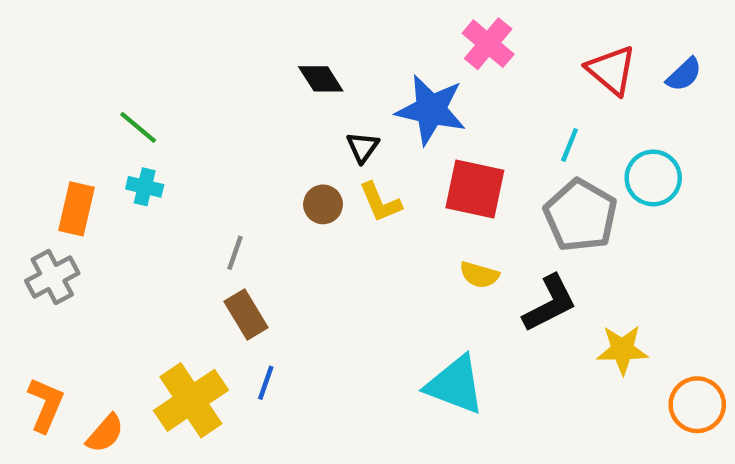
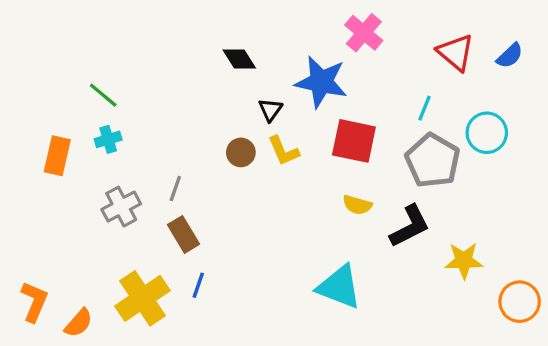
cyan cross: (145, 187) -> (108, 139), turned -30
gray cross: (52, 277) -> (121, 207), moved

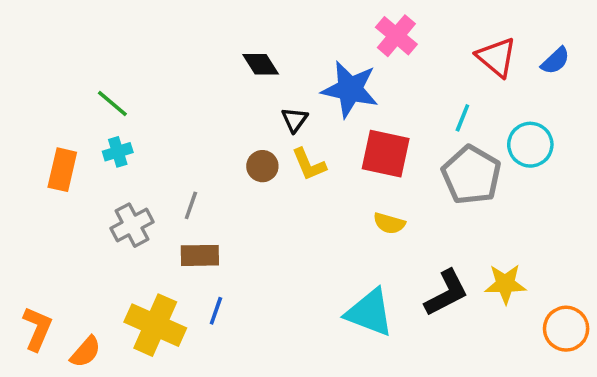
black L-shape: (410, 226) -> (446, 293), moved
brown rectangle: (183, 234) -> (200, 255), turned -60
yellow cross: (142, 298) -> (155, 325), turned -32

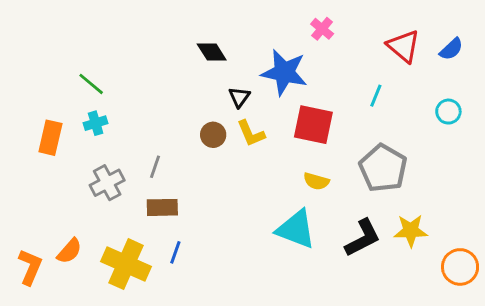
pink cross: (396, 36) -> (322, 29), size x0.7
cyan circle: (530, 145) -> (448, 112), moved, size x0.7
gray pentagon: (471, 175) -> (383, 168), moved
cyan triangle: (370, 313) -> (296, 229), moved
orange semicircle: (86, 352) -> (69, 251), moved

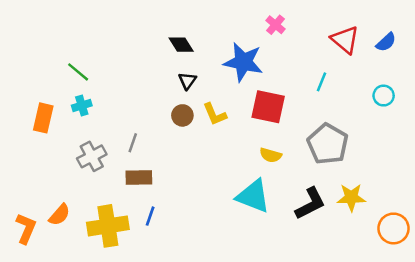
black triangle: (239, 97) -> (187, 81), moved
yellow cross: (126, 264) -> (108, 226), turned -33

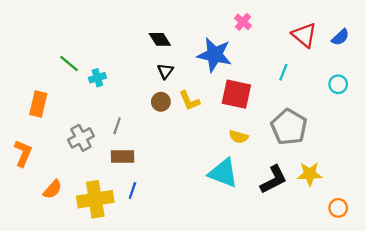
cyan cross: (82, 105) -> (97, 78), moved
orange L-shape: (26, 228) -> (23, 153), moved
orange circle: (394, 228) -> (338, 208), moved, size x0.7

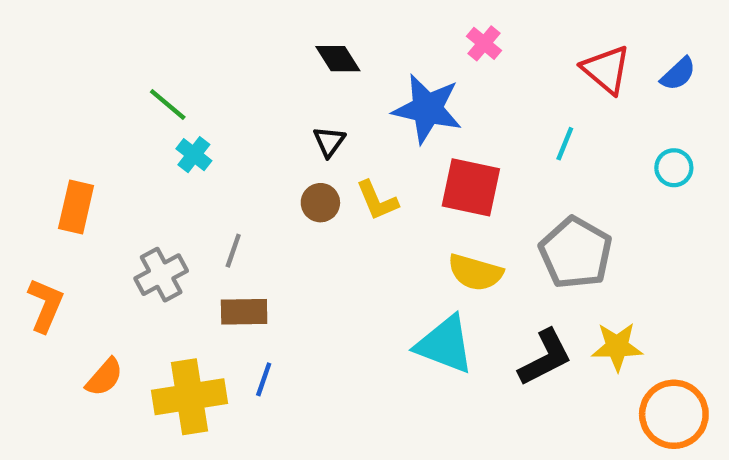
black diamond: (160, 39) -> (338, 59), moved
green line: (69, 63) -> (168, 104), moved
cyan cross: (97, 78) -> (194, 155), turned -35
yellow semicircle: (239, 137) -> (475, 272), size x1.4
orange circle: (338, 208) -> (674, 414), size x1.8

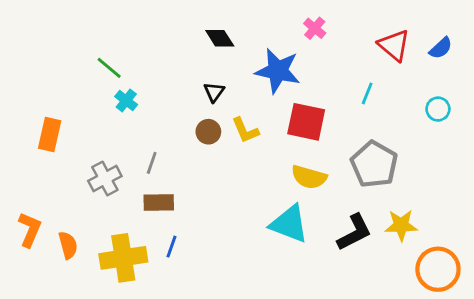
orange L-shape: (45, 305) -> (30, 230), moved
orange semicircle: (104, 377) -> (68, 245), turned -56

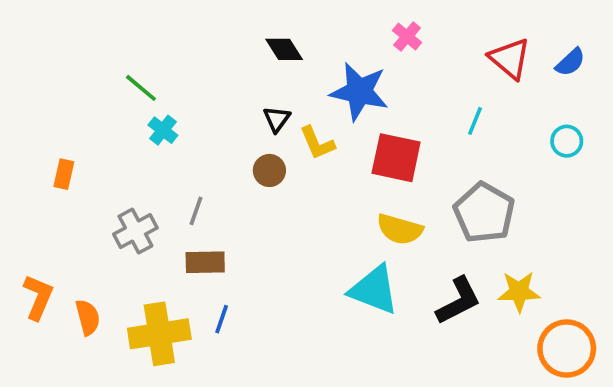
yellow L-shape: (245, 130) -> (317, 143), moved
orange rectangle: (50, 135) -> (64, 174), size x0.7

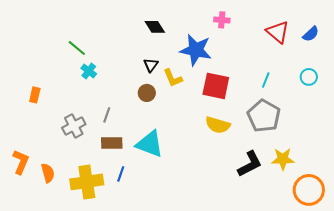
pink cross: (407, 37) -> (222, 20), turned -35
cyan line: (475, 121) -> (266, 80), moved
cyan triangle: (374, 290) -> (150, 144), moved

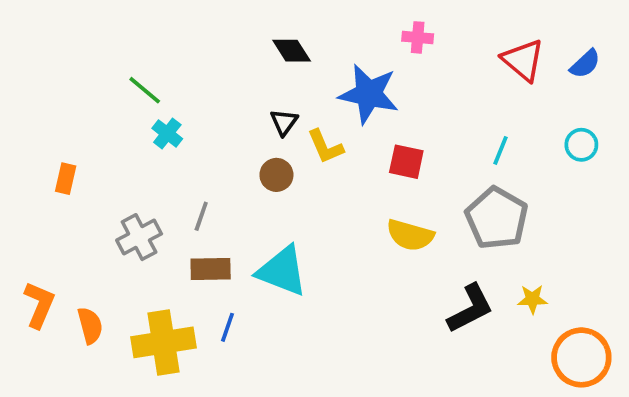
red square: (216, 86) -> (406, 162), size x0.7
yellow star: (283, 159) -> (532, 299), size x0.7

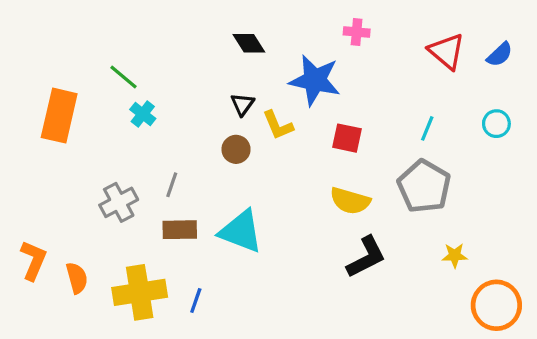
orange rectangle: (66, 179) -> (59, 116), moved, size x2.0
black L-shape: (470, 309) -> (366, 257), moved
blue line: (228, 327) -> (196, 300), moved

